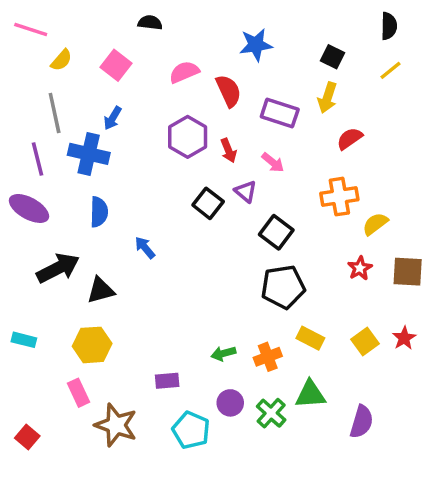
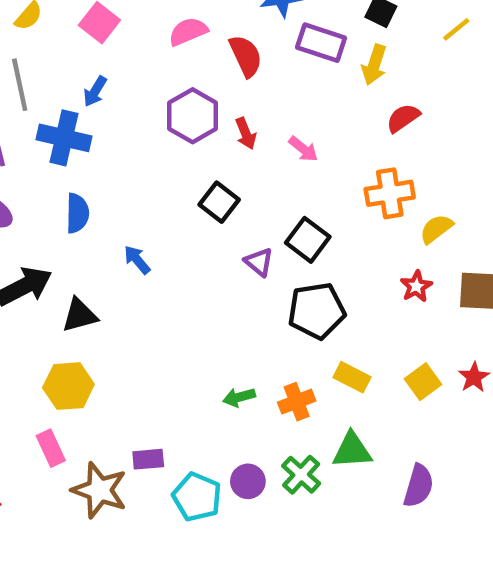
purple rectangle: (280, 113) -> (321, 43), moved
purple triangle: (246, 191) -> (259, 262), moved
purple rectangle: (167, 381) -> (148, 459), moved
purple circle: (230, 403) -> (248, 481), moved

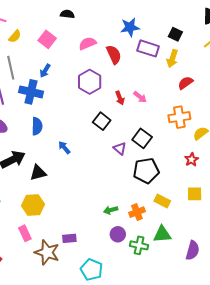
red arrow: (246, 133) -> (120, 98), moved
yellow square: (423, 382) -> (195, 194), moved, turned 35
green cross: (301, 475) -> (139, 245), turned -30
purple circle: (248, 481) -> (118, 234), moved
cyan pentagon: (197, 497) -> (92, 270), moved

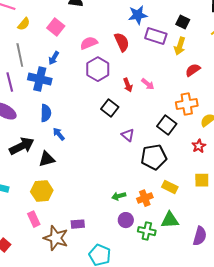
pink semicircle: (88, 43) -> (89, 43), moved
black square: (142, 138) -> (167, 125), moved
blue arrow: (64, 147) -> (59, 134), moved

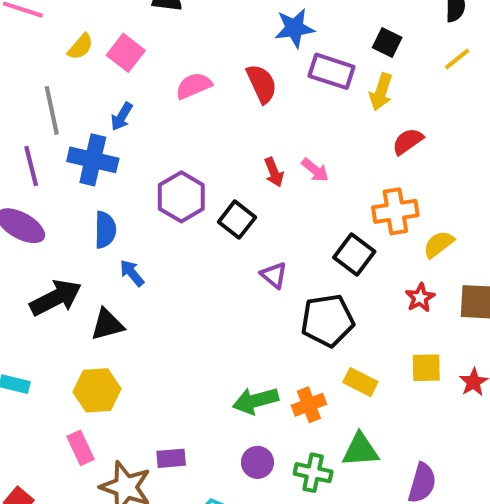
yellow semicircle: (24, 24) -> (80, 47), moved
purple hexagon: (98, 69) -> (181, 197), moved
green arrow: (119, 196) -> (255, 401), size x1.5
purple circle: (126, 220) -> (257, 462), moved

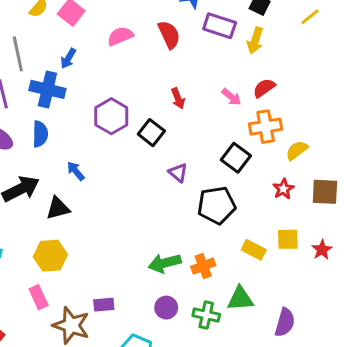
red semicircle: (408, 141) -> (264, 88), moved
pink arrow: (315, 170) -> (231, 97), moved
blue semicircle: (105, 230) -> (40, 134), moved
yellow rectangle: (360, 382) -> (254, 250), moved

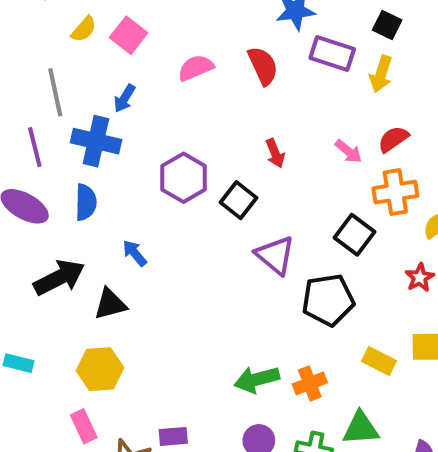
purple triangle: (178, 173) -> (275, 255), size x1.5

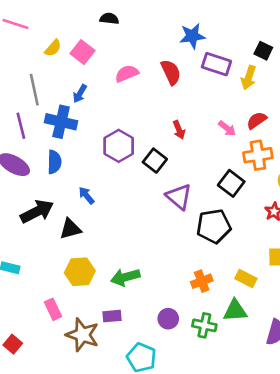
black square: (387, 25) -> (263, 51), moved
yellow rectangle: (379, 361) -> (246, 278), moved
yellow hexagon: (100, 369) -> (80, 272), moved
green arrow: (257, 379) -> (125, 277), moved

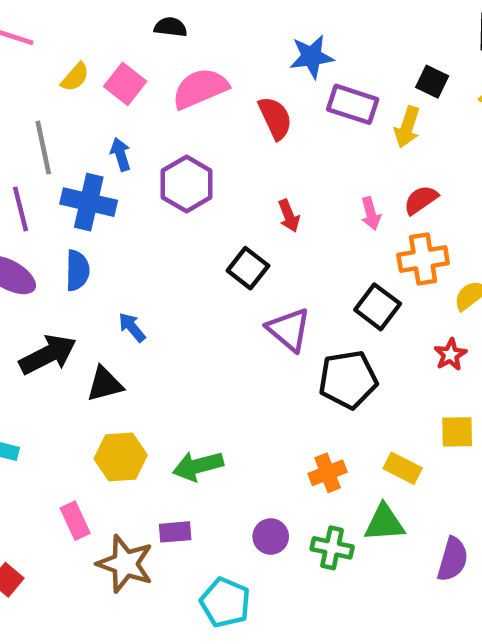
pink semicircle: (127, 74) -> (200, 88), moved, size x1.4
blue arrow: (80, 94) -> (121, 154), turned 132
pink arrow: (227, 128) -> (371, 214), turned 36
purple hexagon: (119, 146) -> (187, 184), moved

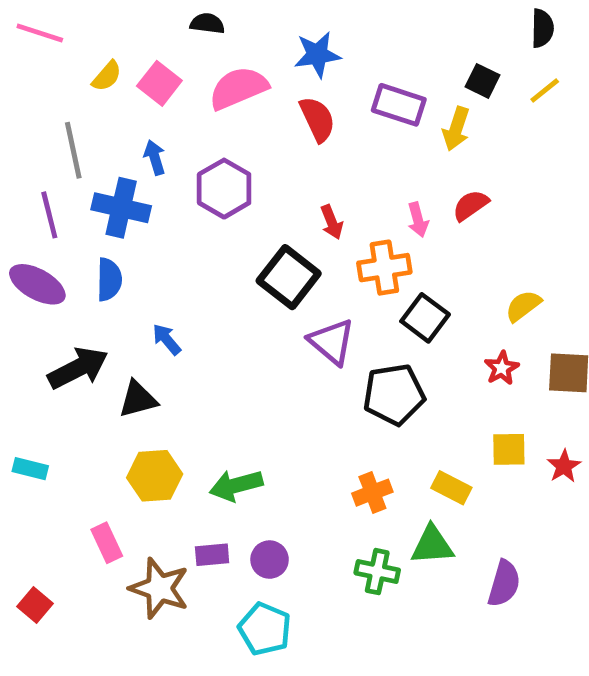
blue star: (312, 57) -> (317, 55), moved
orange cross: (423, 259) -> (384, 268), moved
black square: (248, 268) -> (289, 277), size x1.4
purple circle: (271, 536) -> (270, 560), moved

